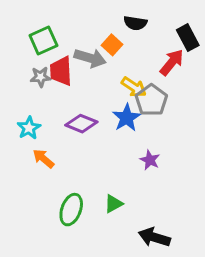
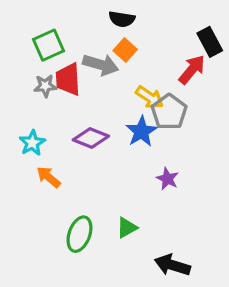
black semicircle: (135, 23) -> (122, 19), moved

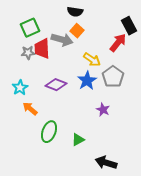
gray pentagon: (169, 112) -> (113, 77), moved
green ellipse: (79, 234) -> (49, 132), moved

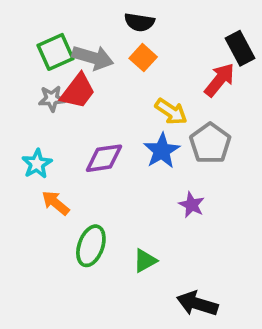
gray arrow: (62, 40) -> (93, 58), moved
red trapezoid: (42, 49) -> (78, 91), turned -140
purple diamond: (56, 85) -> (104, 158), turned -30

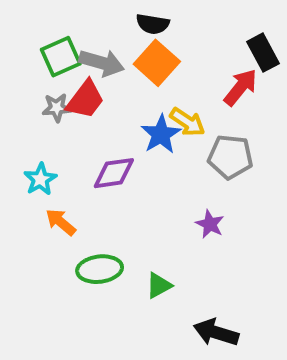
orange square: (143, 58) -> (157, 63), size x1.5
gray pentagon: (210, 143) -> (230, 157), turned -30
blue star: (162, 151) -> (161, 134), moved
green ellipse: (91, 246) -> (100, 269), turned 63

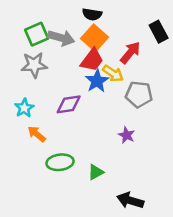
red arrow: (241, 87) -> (130, 53), moved
red trapezoid: (85, 100) -> (92, 60), moved
gray star: (57, 108) -> (34, 65), size x1.5

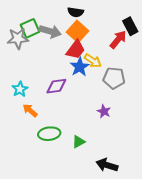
red arrow: (130, 53) -> (118, 39), moved
gray star: (34, 65) -> (18, 38), moved

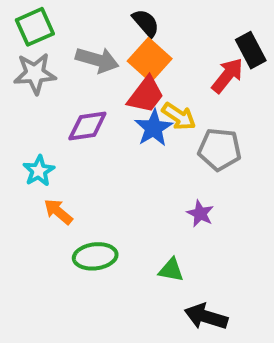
black semicircle: (76, 12) -> (146, 23), turned -140
green square: (30, 28) -> (35, 27), moved
purple diamond: (56, 86) -> (87, 126), moved
green triangle: (79, 142) -> (171, 270), moved, turned 40

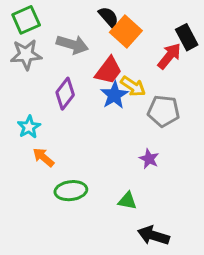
orange square: (150, 60) -> (126, 31), moved
purple diamond: (87, 126) -> (65, 94), turned -44

